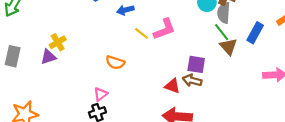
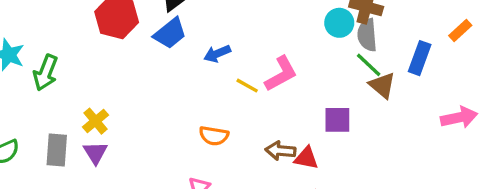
yellow cross: (58, 42) -> (96, 121), moved
purple triangle: (48, 57) -> (95, 153), moved, turned -35
brown arrow: (192, 80) -> (280, 151), moved

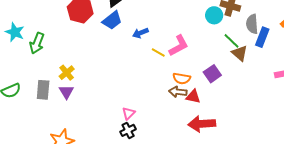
gray semicircle: (367, 35) -> (252, 24), moved
purple square: (337, 120) -> (212, 74), turned -36
orange semicircle: (214, 136) -> (182, 78), moved

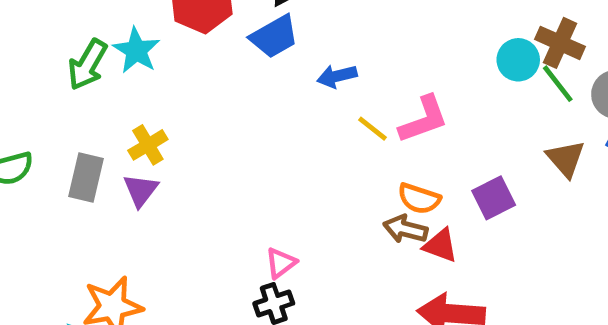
cyan star: (15, 32) -> (136, 50), moved
green line: (231, 41) -> (558, 84), moved

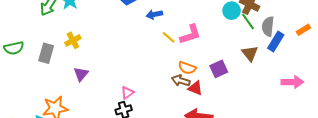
purple triangle: (141, 190) -> (81, 74), moved

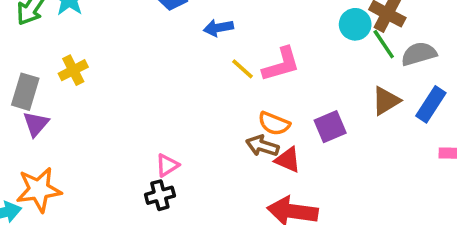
gray semicircle: (268, 26) -> (419, 54), turned 66
blue rectangle: (276, 42) -> (431, 104), moved
brown triangle: (250, 53) -> (386, 101), turned 36
purple triangle: (81, 74) -> (36, 124), moved

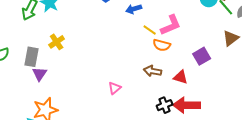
orange semicircle: (274, 124) -> (162, 45), moved
brown arrow: (262, 146) -> (153, 71), moved
black cross: (160, 195) -> (165, 105), moved

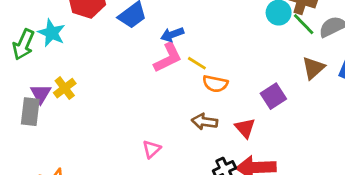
pink L-shape: (171, 25) -> (168, 58), moved
purple triangle: (39, 74) -> (41, 94), moved
red triangle: (181, 77) -> (245, 128), turned 35

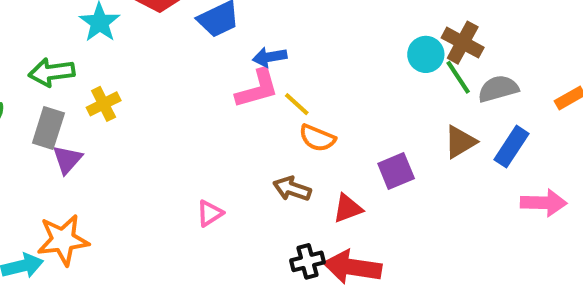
green arrow: (23, 45) -> (52, 72), moved, turned 48
purple triangle: (41, 94) -> (67, 160), moved
red triangle: (245, 128) -> (348, 208), turned 40

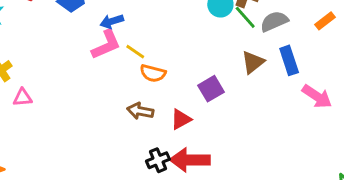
blue rectangle: (511, 147) -> (289, 60), turned -44
pink arrow: (544, 203) -> (317, 96), turned 40
pink triangle: (210, 213) -> (23, 98), moved, turned 36

